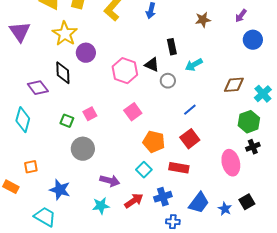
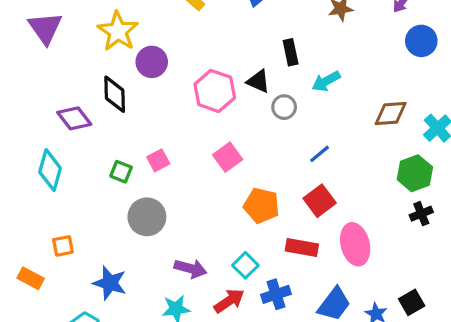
pink ellipse: (231, 163) -> (355, 244), moved
cyan square: (144, 170) -> (245, 265), moved

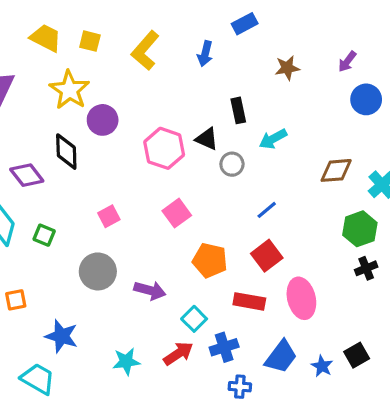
green square: (121, 172) -> (44, 235), moved
purple arrow: (190, 269) -> (150, 290), moved

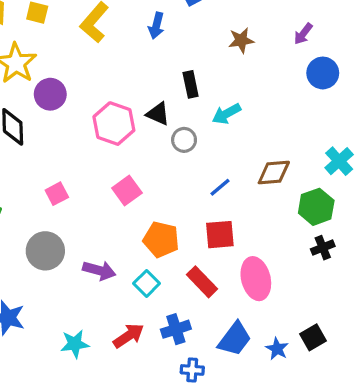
brown diamond: (336, 170) -> (274, 173), moved
red square: (267, 256) -> (220, 235), turned 32
red rectangle: (249, 301) -> (202, 282), turned 36
cyan square: (194, 319) -> (147, 283), moved

